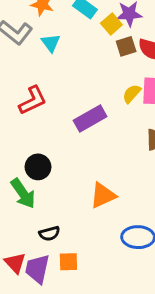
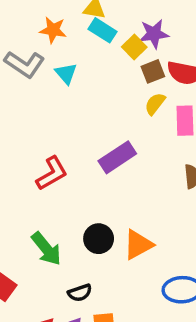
yellow semicircle: (132, 94) -> (155, 104), moved
red L-shape: (33, 100) -> (52, 173), moved
black circle: (38, 167) -> (99, 239), moved

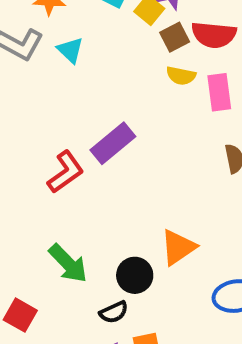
yellow semicircle: (155, 104) -> (181, 76), turned -110
purple rectangle: (117, 157) -> (113, 143), moved
black circle: (99, 239) -> (135, 275), moved

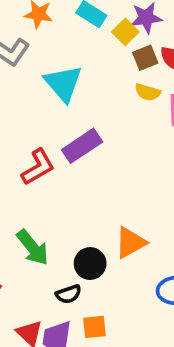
cyan triangle: (70, 50) -> (63, 83), moved, size x1.6

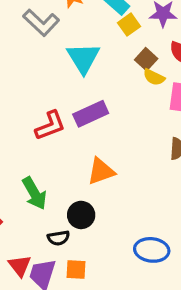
yellow square: (125, 32) -> (129, 25), moved
brown square: (145, 58) -> (146, 59), moved, turned -35
orange triangle: (131, 243) -> (101, 171), moved

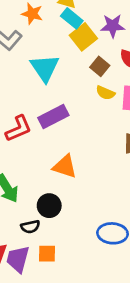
yellow square: (129, 25) -> (83, 37), size x1.4
yellow semicircle: (154, 77) -> (105, 93), moved
orange triangle: (101, 171) -> (65, 166), turned 40

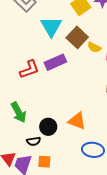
brown square: (100, 66) -> (77, 37), moved, size x1.5
orange triangle: (65, 166) -> (77, 121), moved

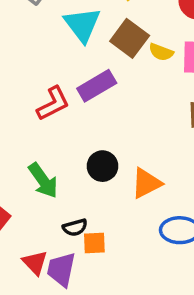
orange triangle: (77, 121) -> (146, 183), turned -42
black circle: (48, 127) -> (102, 166), moved
orange square: (44, 162) -> (94, 243), moved

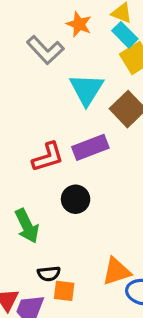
black circle: (102, 166) -> (76, 199), moved
orange triangle: (146, 183) -> (116, 271), moved

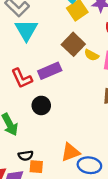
cyan triangle: (87, 89) -> (26, 30), moved
red L-shape: (48, 157) -> (22, 78), turned 85

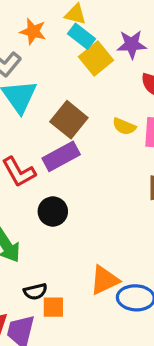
brown square: (73, 44) -> (69, 120), moved

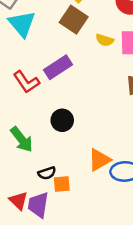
brown square: (69, 120) -> (74, 20), moved
black circle: (53, 212) -> (62, 120), moved

